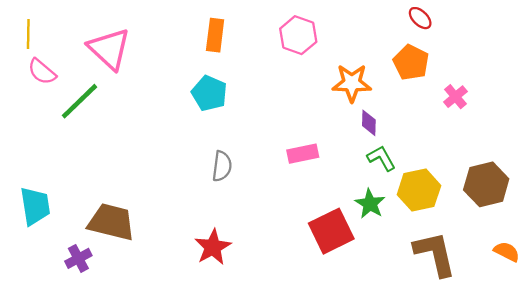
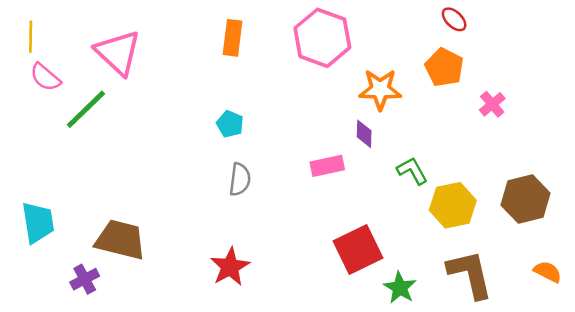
pink hexagon: (298, 35) -> (322, 38), size x1.4
cyan pentagon: (209, 93) -> (230, 124), moved, size x0.7
purple diamond: (369, 123) -> (364, 134), moved
green star: (370, 204) -> (400, 288), moved

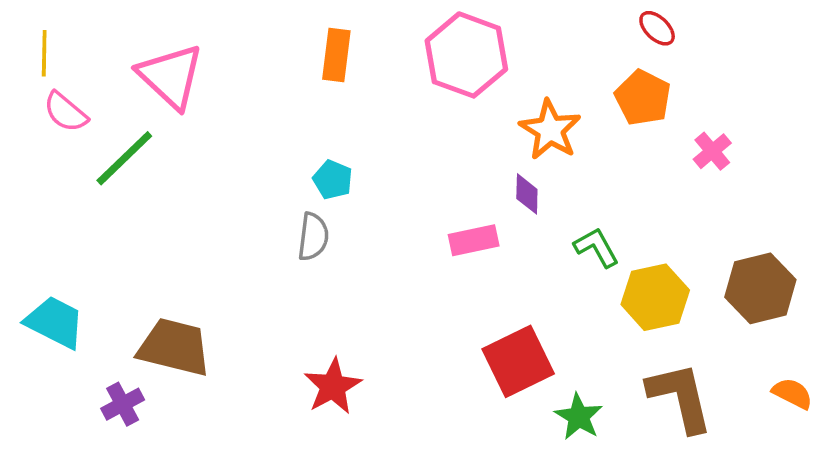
orange star: (380, 90) -> (550, 130), turned 30
gray semicircle: (240, 179) -> (313, 237), moved
cyan trapezoid: (38, 222) -> (55, 322), turned -54

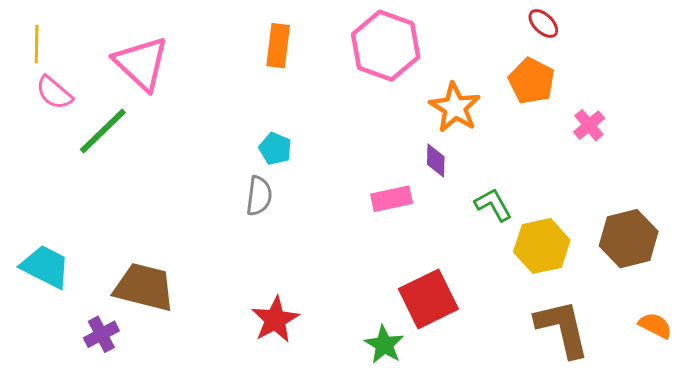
green star: (579, 417) -> (384, 345), moved

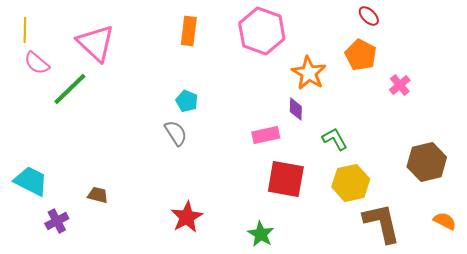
gray semicircle: (259, 196) -> (176, 133), turned -40
yellow hexagon: (542, 246) -> (351, 183), moved
brown trapezoid: (144, 287) -> (98, 195), size x0.5
red square: (428, 299) -> (286, 179), moved, turned 36
purple cross: (101, 334) -> (57, 221), moved

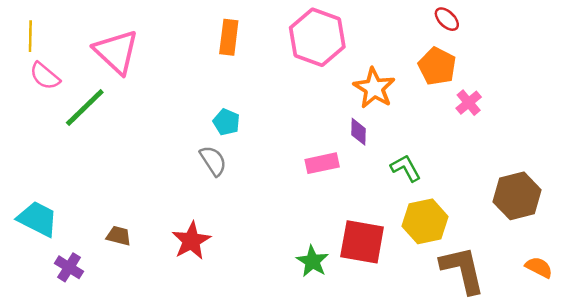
pink cross: (400, 85) -> (469, 103), moved
red square: (286, 179) -> (362, 242), moved
red star: (187, 217) -> (191, 241), moved
purple cross: (57, 221) -> (69, 267), turned -30
green star: (261, 234) -> (312, 261), moved

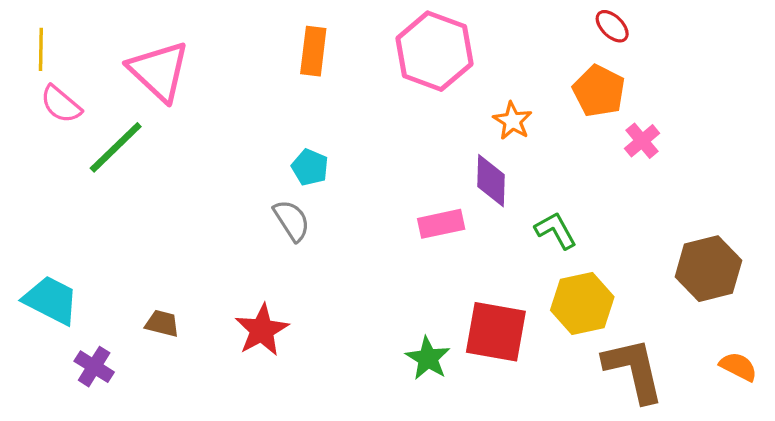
orange star: (374, 88) -> (513, 121), size x0.7
purple diamond: (358, 132) -> (491, 181), size x1.4

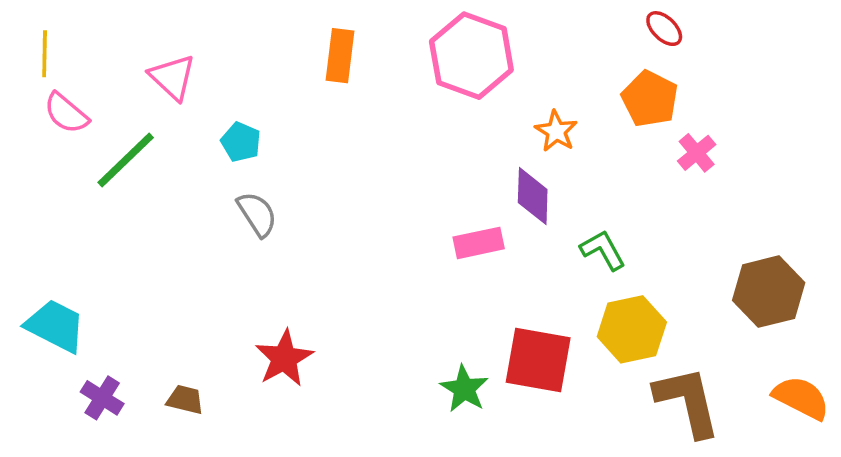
pink triangle: (159, 71) -> (172, 77), size x0.7
cyan pentagon: (310, 167) -> (241, 142), moved
gray semicircle: (292, 220) -> (257, 214), moved
brown trapezoid: (162, 323) -> (185, 400), moved
orange semicircle: (738, 367) -> (801, 398), size x1.4

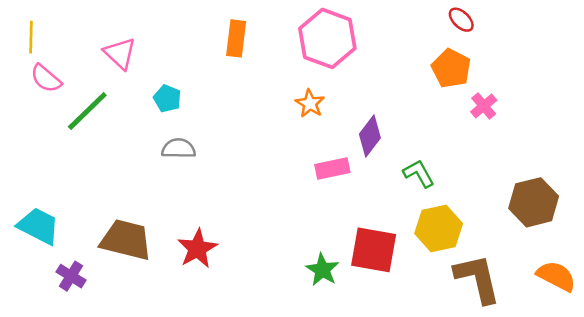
orange star: (556, 131) -> (310, 103), moved
purple diamond: (533, 196) -> (370, 136), turned 36
gray semicircle: (257, 214) -> (179, 148), turned -56
brown trapezoid: (185, 400) -> (126, 240), moved, size x2.0

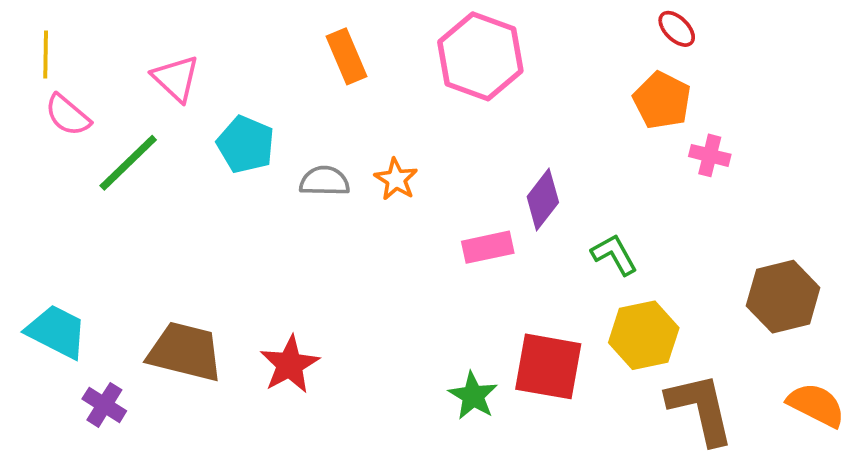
orange rectangle: (236, 38) -> (346, 56), turned -30
cyan pentagon: (167, 98) -> (246, 144), size x1.4
orange star: (310, 103) -> (396, 179), moved
pink cross: (484, 106) -> (710, 155), turned -36
gray semicircle: (179, 148) -> (324, 181), moved

